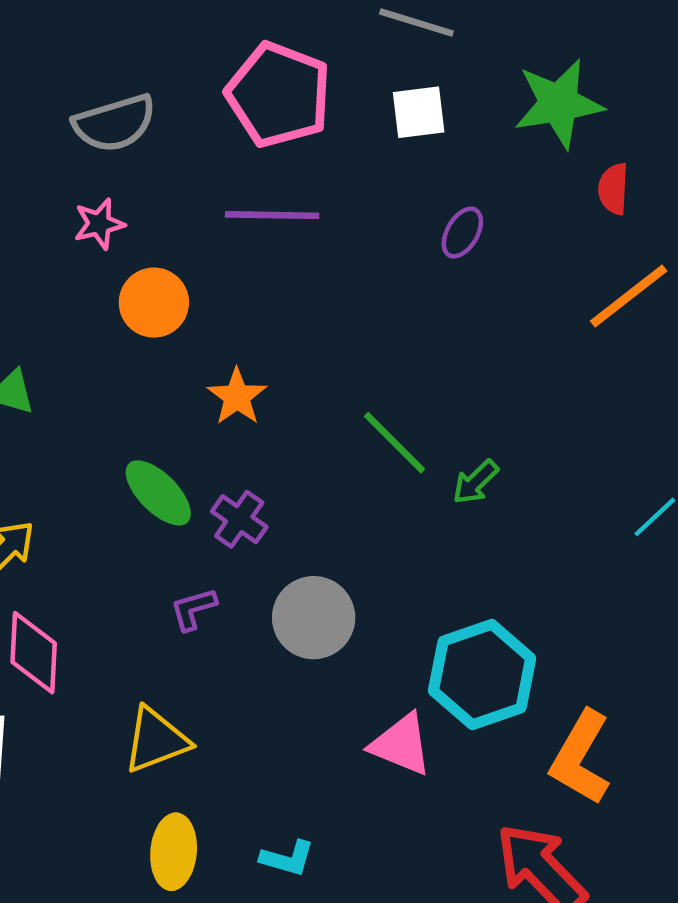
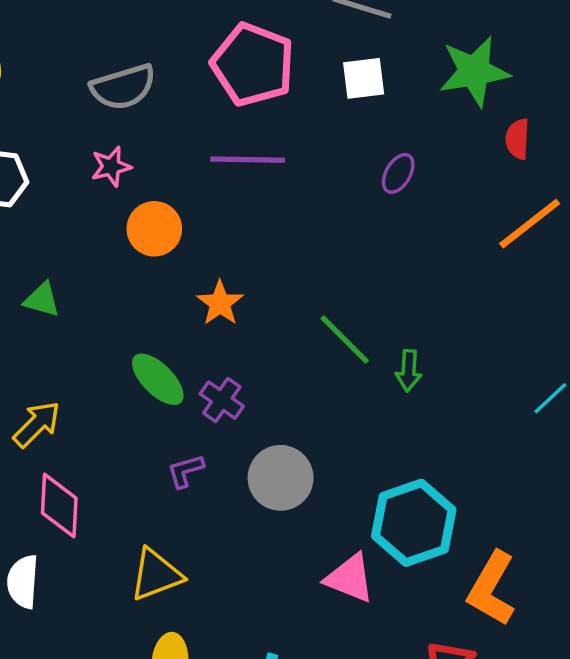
green arrow: (475, 482) -> (409, 371), turned -42

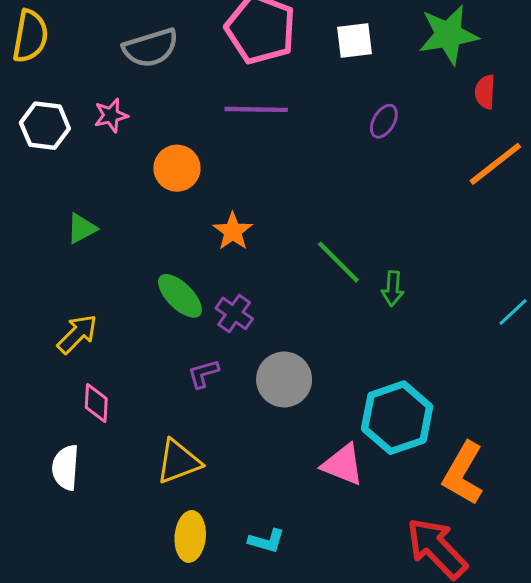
pink star: (111, 167) -> (111, 115), moved
green triangle: (42, 300) -> (82, 228), turned -44
pink diamond: (59, 506) -> (96, 403), size x0.7

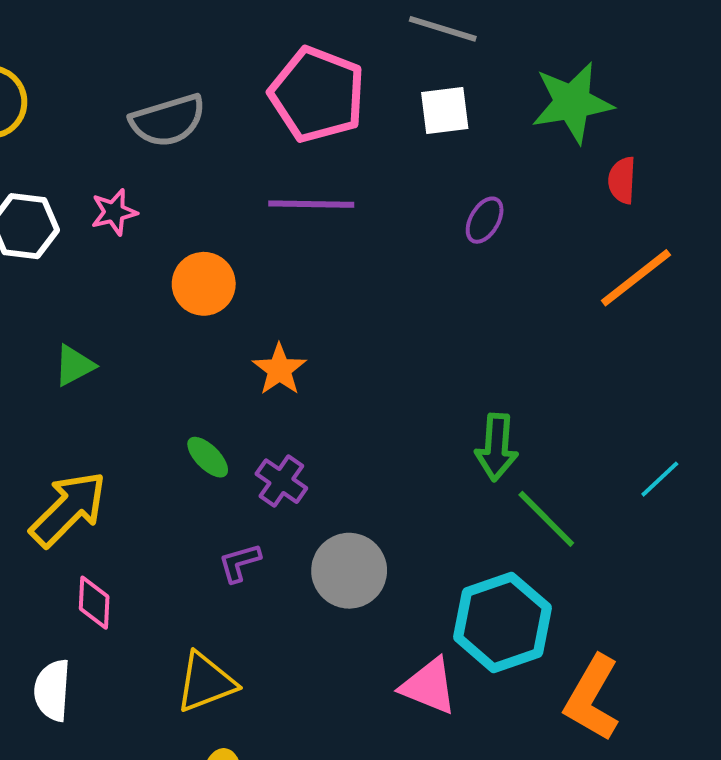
green line: (338, 262) -> (546, 519), moved
green arrow: (393, 289) -> (497, 447), size x1.4
green ellipse: (180, 296) -> (208, 457), size x0.7
yellow arrow: (77, 334) -> (68, 509), size x1.4

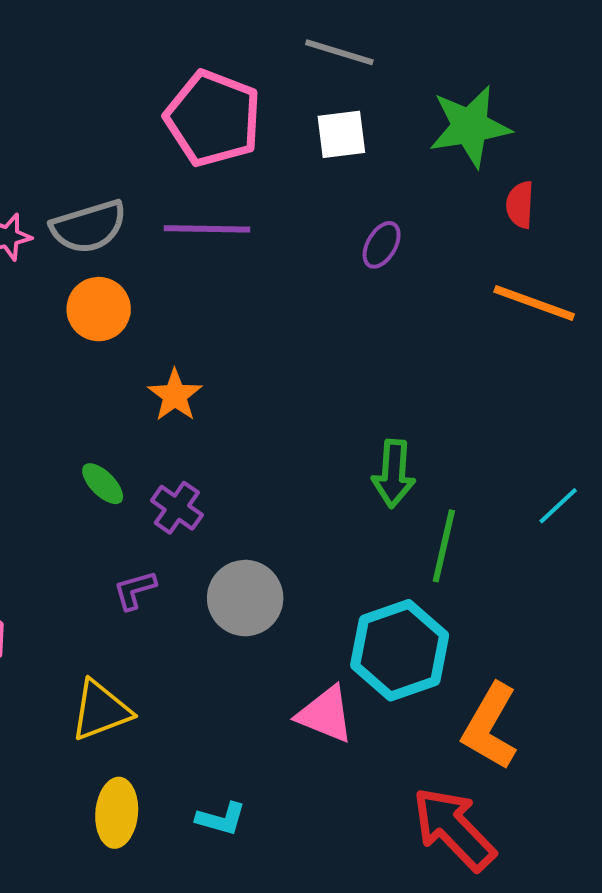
gray semicircle: (168, 120) -> (89, 227), moved
orange line: (636, 278) -> (534, 303), turned 58
green line: (546, 519) -> (444, 546), turned 58

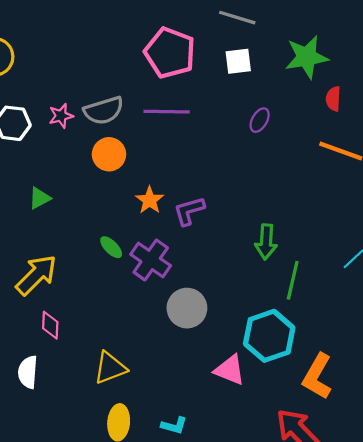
purple cross: (177, 508) -> (151, 260), size x1.5
purple L-shape: (135, 590) -> (189, 211), moved, size x1.4

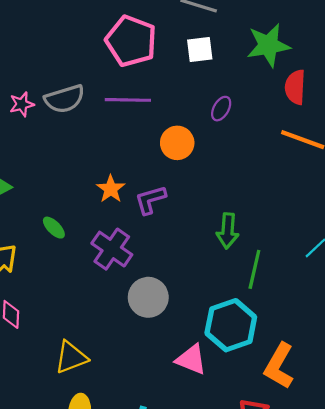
red semicircle: (333, 99) -> (295, 87), size x1.4
orange circle: (109, 154) -> (177, 143), moved
green ellipse: (111, 247) -> (54, 228), moved

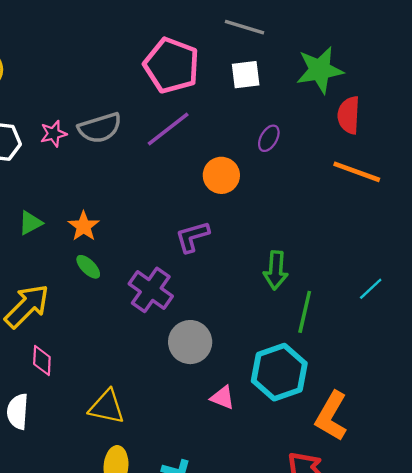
purple line: (128, 100) -> (168, 129), turned -39
orange star: (111, 189) -> (84, 226), moved
yellow triangle: (71, 357) -> (107, 407), turned 33
pink triangle: (191, 359) -> (223, 398), moved, size x0.7

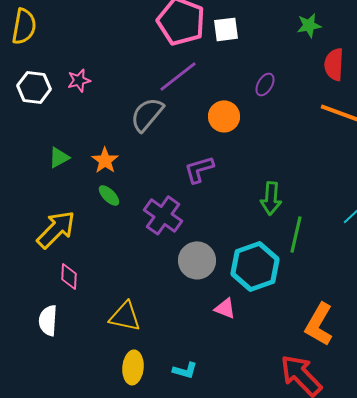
green star: (320, 70) -> (309, 25), size x0.6
white square: (246, 75) -> (226, 29), moved
gray semicircle: (100, 128) -> (147, 114), moved, turned 147
cyan hexagon: (279, 372) -> (255, 266), moved

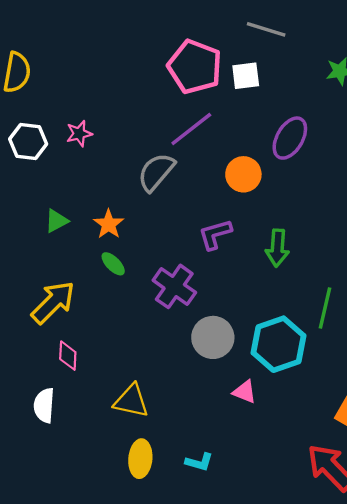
purple ellipse: (265, 84) -> (290, 138), size x1.6
green arrow: (271, 198) -> (277, 248), moved

